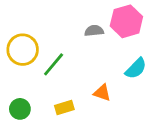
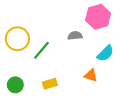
gray semicircle: (94, 31) -> (75, 36), moved
orange triangle: (102, 93) -> (91, 75), moved

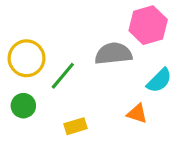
gray semicircle: (75, 36) -> (113, 54), size x1.6
green circle: (15, 85) -> (23, 106), moved

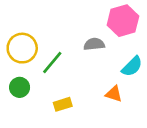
gray semicircle: (113, 54) -> (94, 44), size x0.7

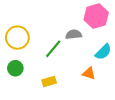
green line: (52, 62) -> (53, 49), moved

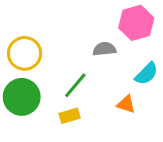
green line: (53, 49) -> (75, 85), moved
green circle: (15, 68) -> (22, 97), size x1.6

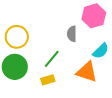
gray semicircle: (104, 49) -> (72, 34), turned -84
orange triangle: (126, 104) -> (87, 72), size x1.6

